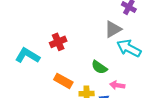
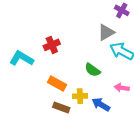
pink arrow: (117, 85) -> (122, 88), moved

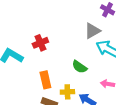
orange rectangle: (57, 84) -> (45, 80), turned 48

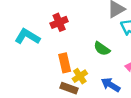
yellow cross: (67, 92) -> (80, 76), moved, turned -32

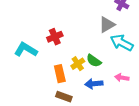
yellow cross: (80, 76) -> (78, 64), moved
blue arrow: (111, 85) -> (94, 84), moved, turned -36

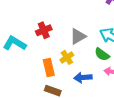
gray triangle: (107, 25) -> (78, 36), moved
green semicircle: (94, 61) -> (102, 54), moved

